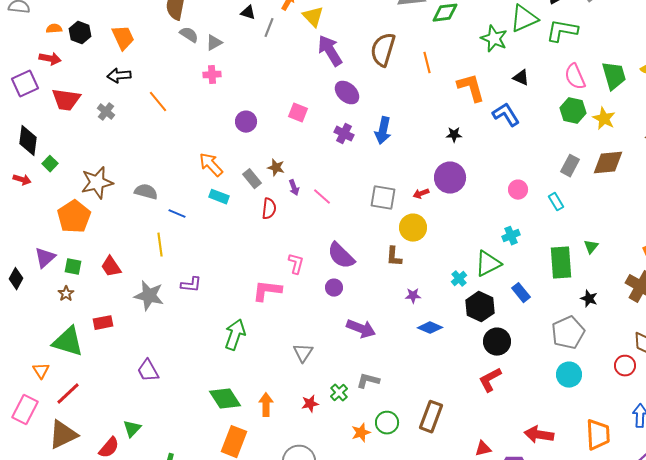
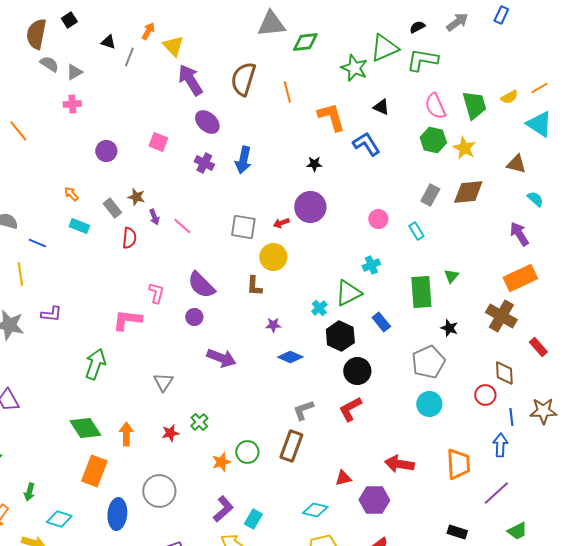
orange arrow: (211, 165) -> (71, 194), size x0.6
gray L-shape: (368, 381) -> (303, 410), moved, turned -35

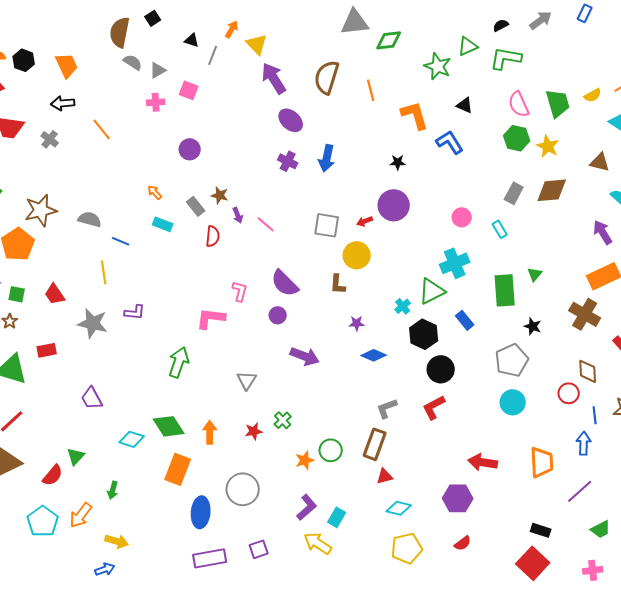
green triangle: (384, 48) -> (468, 46), size x0.7
pink square: (158, 142) -> (189, 90), moved
cyan cross: (371, 265) -> (455, 263), size x1.6
red triangle: (343, 478) -> (385, 476), moved
cyan diamond: (59, 519) -> (132, 439), moved

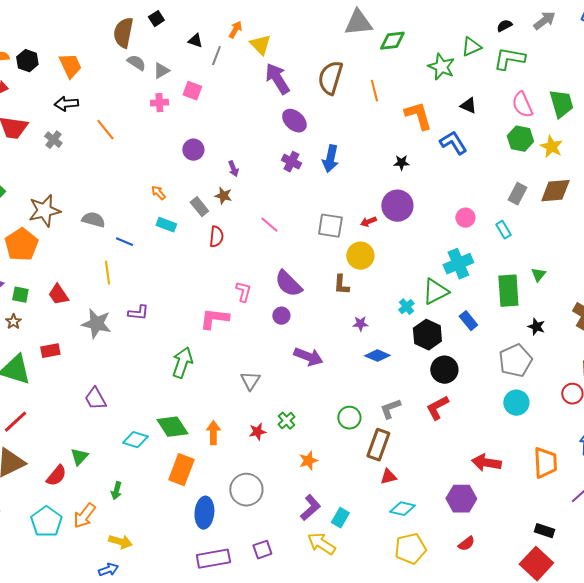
purple arrow: (238, 215) -> (233, 169), moved
green circle: (331, 450) -> (349, 418), moved

